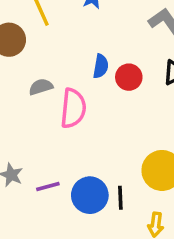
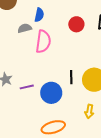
blue semicircle: (101, 66) -> (39, 15), moved
black line: (120, 198) -> (71, 77), moved

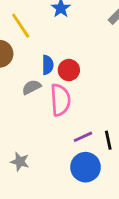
red circle: (76, 24) -> (69, 70), moved
purple line: (27, 87) -> (83, 137), moved

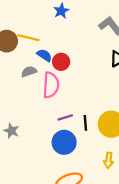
yellow line: (21, 26) -> (28, 38), moved, turned -50
blue semicircle: (48, 65) -> (44, 55), turned -63

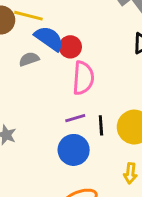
blue semicircle: (44, 55) -> (49, 38), size x1.5
pink semicircle: (51, 85) -> (83, 78), moved

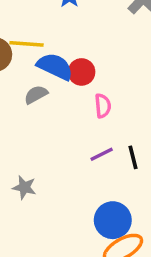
pink semicircle: (83, 78) -> (103, 106), size x0.6
blue circle: (74, 150) -> (113, 220), moved

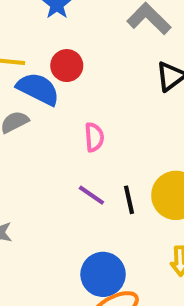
red circle: (82, 72) -> (67, 66), moved
purple line: (102, 154) -> (91, 195), turned 60

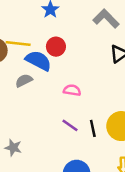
pink semicircle: (94, 137) -> (72, 90), turned -77

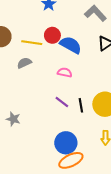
yellow line: (18, 44) -> (32, 43), moved
blue semicircle: (38, 61) -> (71, 45), moved

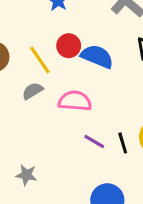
yellow line: (32, 43) -> (40, 60), turned 54
pink semicircle: (65, 73) -> (75, 101), moved, size x1.5

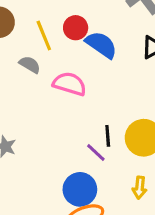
gray semicircle: (33, 91) -> (30, 65), turned 50
purple line: (94, 142) -> (96, 153), moved

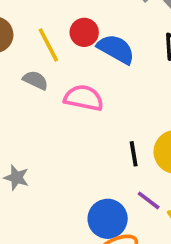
purple line: (96, 153) -> (149, 200), moved

